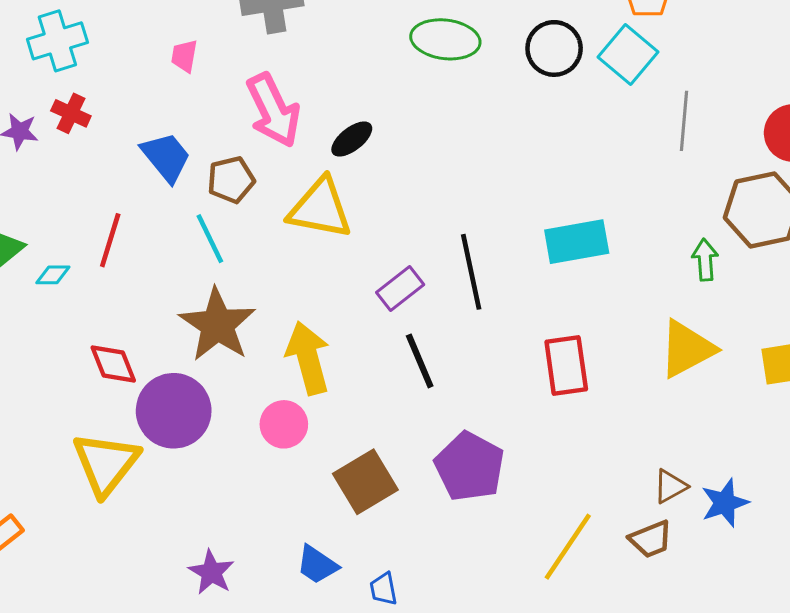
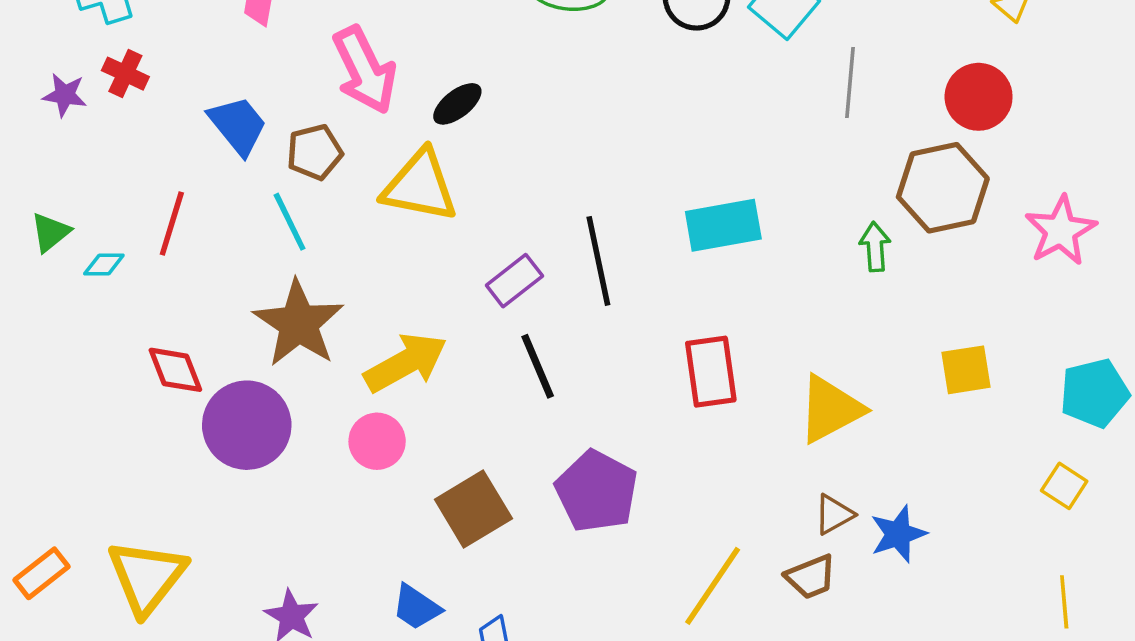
yellow triangle: (687, 349) -> (830, 409), moved
yellow arrow: (308, 358) -> (406, 363), turned 76
yellow triangle: (106, 464) -> (147, 577), moved

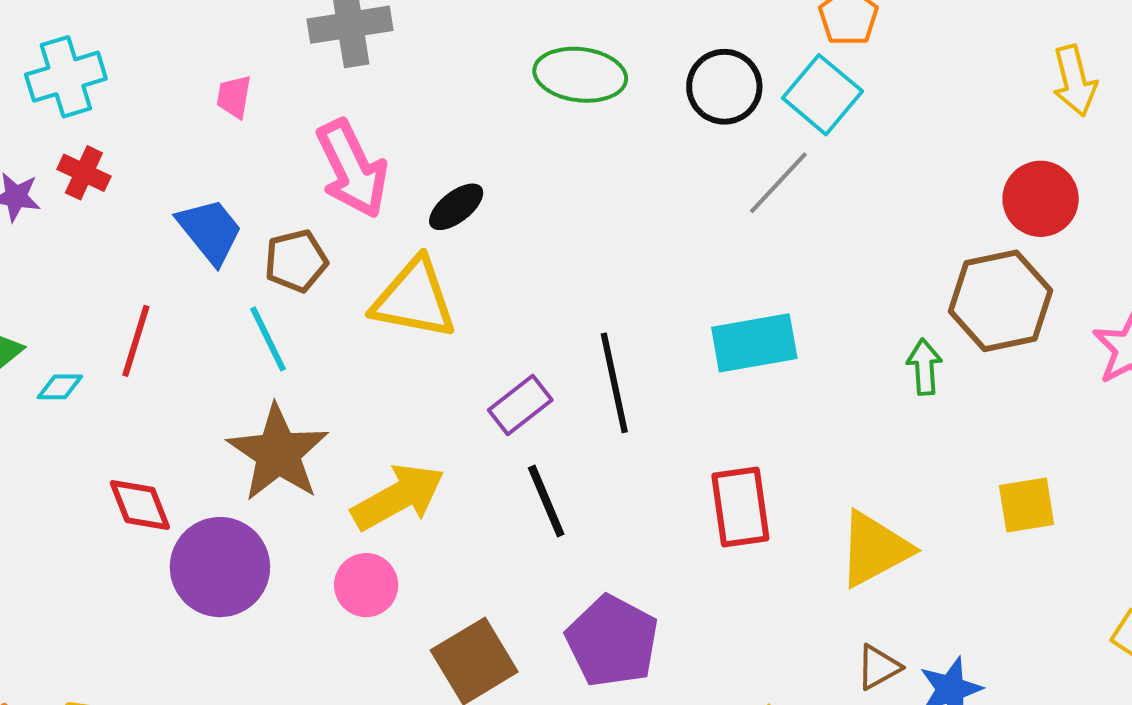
gray line: (850, 82) -> (778, 183), moved, turned 38

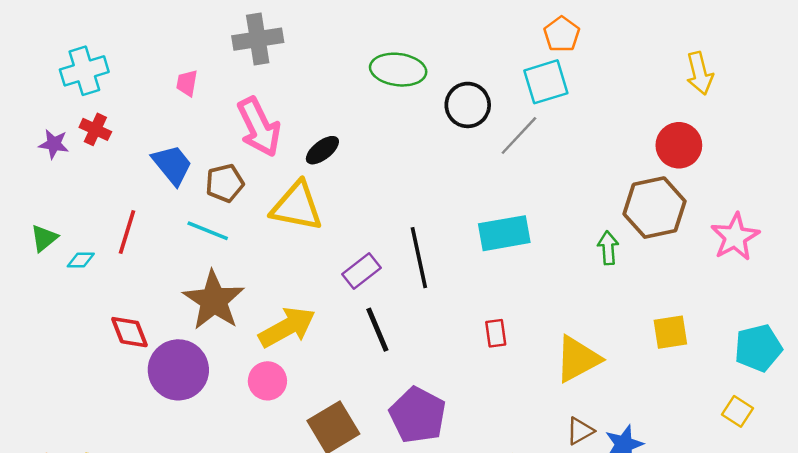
black circle: (724, 87) -> (468, 105), moved
cyan square: (822, 95) -> (546, 82), turned 33
cyan line: (268, 339) -> (208, 231), turned -42
red rectangle: (740, 507) -> (496, 333), size x0.6

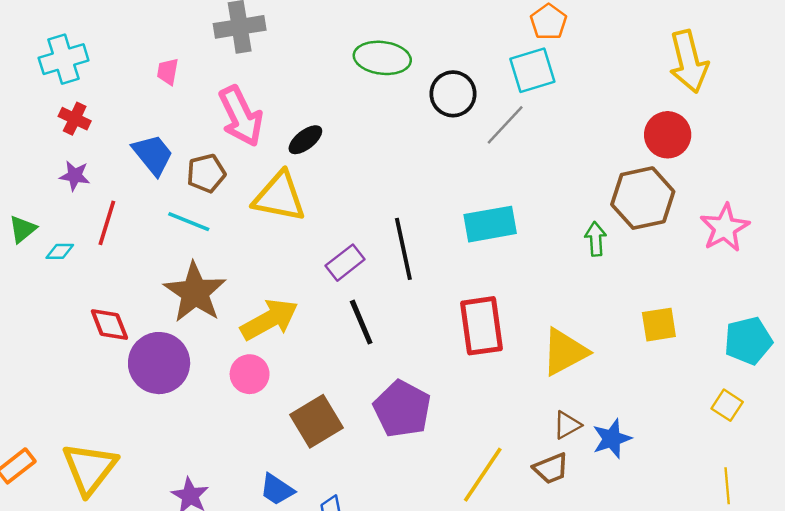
yellow arrow: (700, 73) -> (689, 62), size x1.4
purple star: (54, 144) -> (75, 176), moved
red rectangle: (496, 333) -> (482, 326), size x2.0

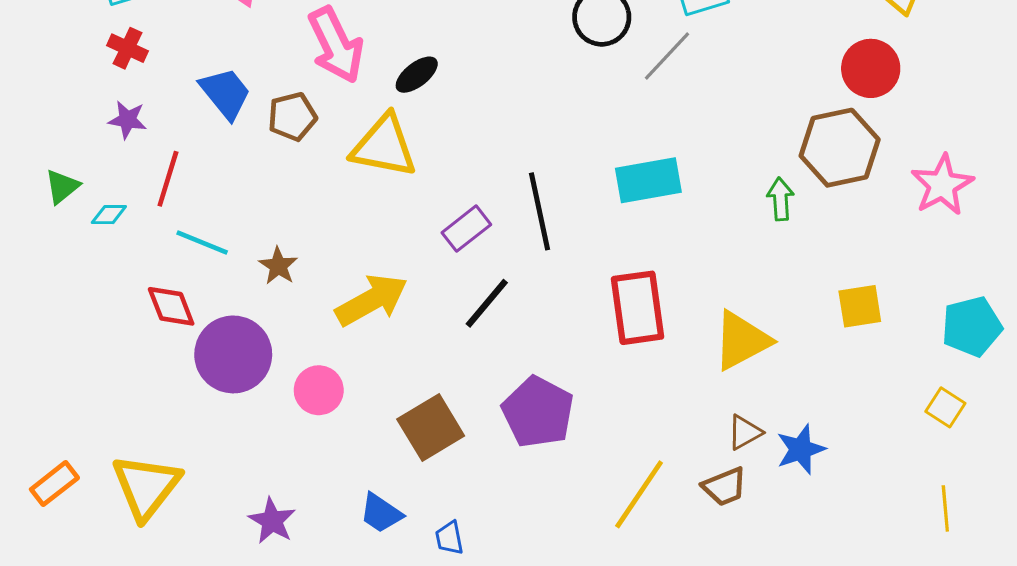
cyan line: (189, 222) -> (202, 243), moved
brown star: (195, 292) -> (278, 266), size x0.5
black line: (361, 322) -> (487, 303), turned 63
pink circle: (250, 374) -> (319, 390), moved

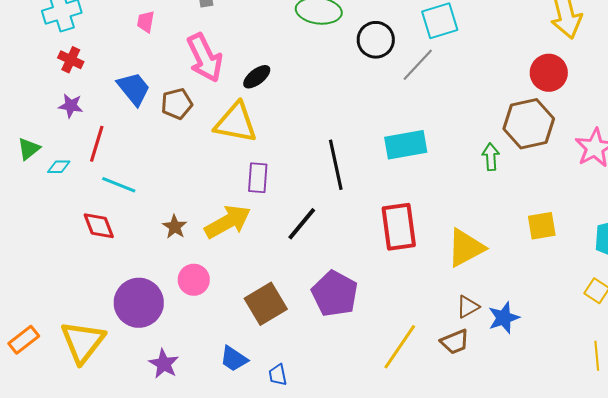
purple rectangle: (466, 229) -> (258, 178), moved, turned -48
brown star: (278, 266) -> (175, 227), moved
purple circle: (233, 354) -> (139, 303), moved

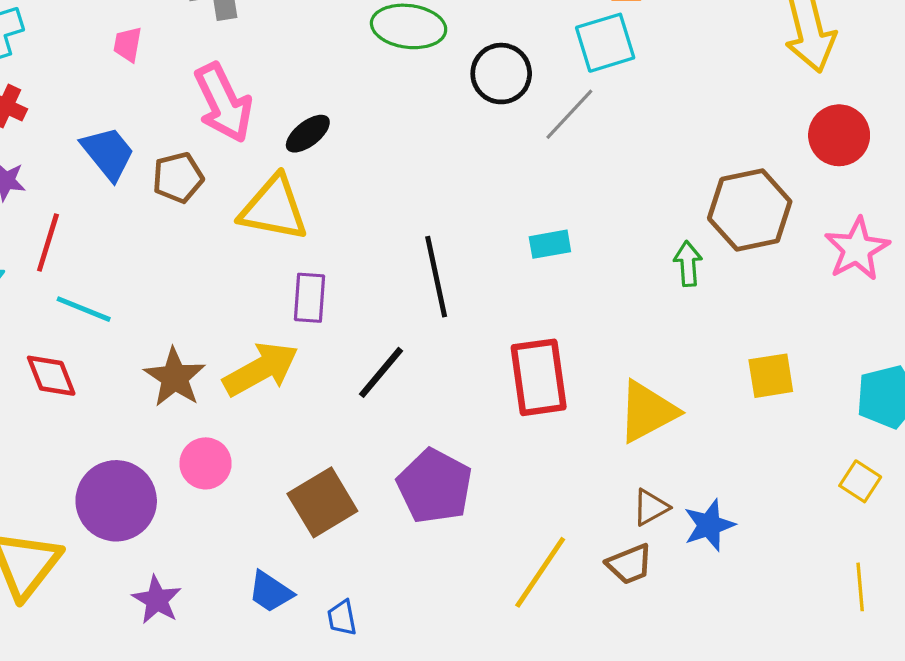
red circle: (549, 73) -> (839, 135), moved
cyan rectangle: (406, 145) -> (550, 244), size x0.6
brown star: (175, 227) -> (175, 377), size x1.5

